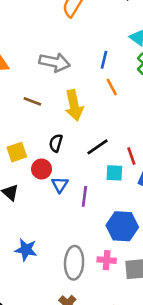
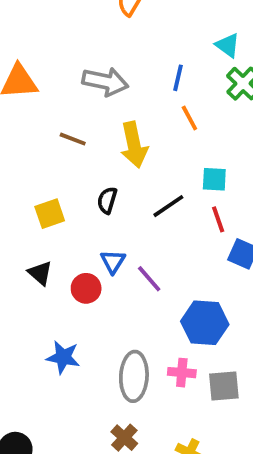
red circle: (42, 169) -> (86, 288), moved
cyan square: (114, 173) -> (214, 179), moved
purple line: (84, 196) -> (149, 279), turned -48

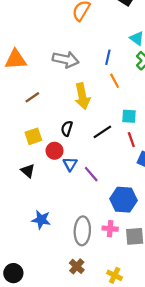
brown line: (73, 139) -> (32, 97), moved, turned -56
red circle: (86, 288) -> (55, 151), moved

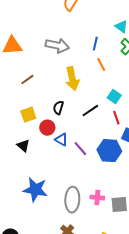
cyan square: (129, 116) -> (114, 97), turned 32
blue triangle: (70, 164) -> (61, 140), turned -32
blue hexagon: (123, 200) -> (109, 151), moved
blue star: (41, 220) -> (35, 190), size x1.4

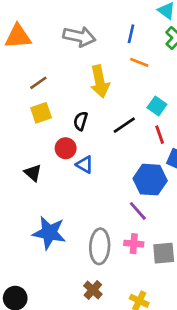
orange line: (101, 65) -> (139, 62), turned -40
yellow square: (28, 115) -> (41, 113), moved
purple line: (80, 149) -> (138, 211), moved

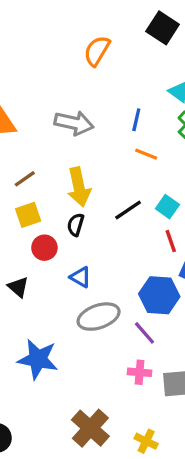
yellow arrow: (100, 81) -> (79, 187), moved
black line: (124, 125) -> (128, 210), moved
red circle: (66, 148) -> (44, 248), moved
gray ellipse: (100, 246) -> (99, 317), moved, turned 68
brown cross: (93, 290) -> (90, 428), size x1.6

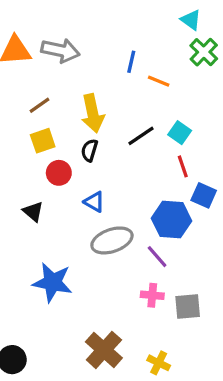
blue line: (136, 120) -> (131, 62), moved
gray arrow: (74, 123) -> (60, 50), moved

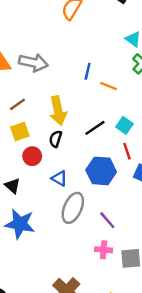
blue hexagon: (172, 220) -> (101, 171), moved
gray ellipse: (112, 240) -> (73, 208), turned -48
blue star: (52, 282) -> (20, 224), moved

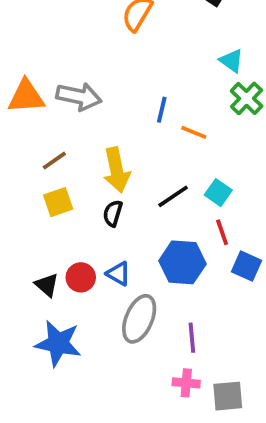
red circle: (32, 156) -> (81, 277), moved
purple line: (107, 220) -> (192, 338), turned 36

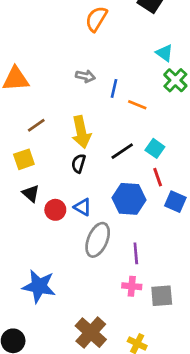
gray arrow: (79, 97) -> (85, 76), moved, size x0.6
yellow square: (58, 202) -> (24, 159), moved
black triangle: (47, 285) -> (31, 193), moved
blue star: (58, 343) -> (39, 286), moved

